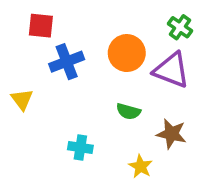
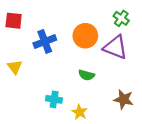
red square: (41, 26) -> (14, 21), moved
brown star: (171, 134) -> (124, 99), moved
yellow star: (140, 166) -> (80, 112), moved

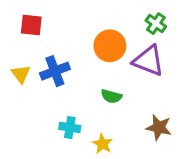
red square: (14, 21) -> (31, 25), moved
blue cross: (45, 42) -> (55, 71), moved
yellow triangle: (15, 67) -> (21, 74), moved

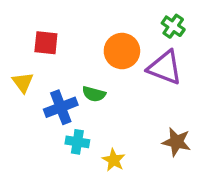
red square: (31, 25) -> (46, 43), moved
blue cross: (55, 71) -> (61, 107), moved
green semicircle: (111, 96) -> (94, 94), moved

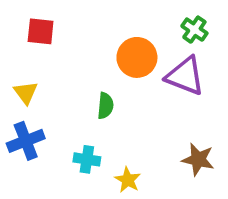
red square: (46, 43) -> (41, 31), moved
green semicircle: (94, 94) -> (105, 106), turned -100
blue cross: (61, 107) -> (26, 141), moved

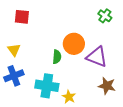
orange circle: (137, 57) -> (74, 44), moved
purple triangle: (185, 76) -> (97, 57), moved
cyan cross: (87, 159) -> (47, 86), size x1.6

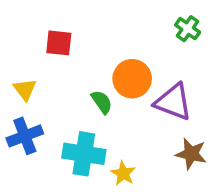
red square: (22, 17) -> (59, 43), moved
green semicircle: (57, 57) -> (102, 102), turned -40

